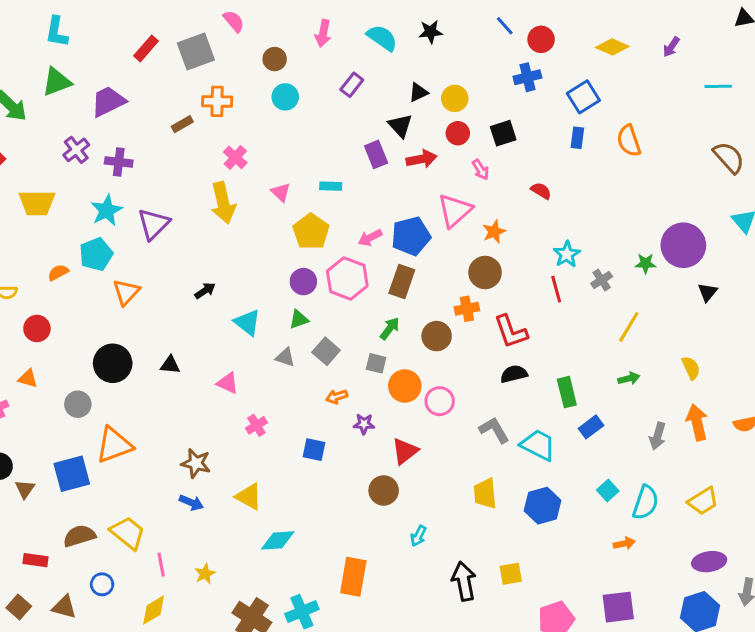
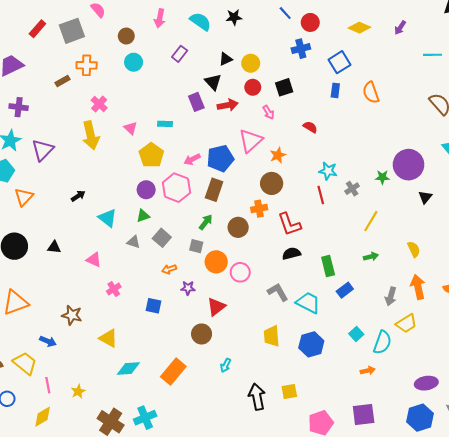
cyan star: (567, 254) -> (328, 171), turned -30
yellow trapezoid: (703, 501) -> (406, 324), moved
blue arrow: (191, 503) -> (48, 341), moved
orange rectangle: (353, 577) -> (173, 372), moved, turned 30

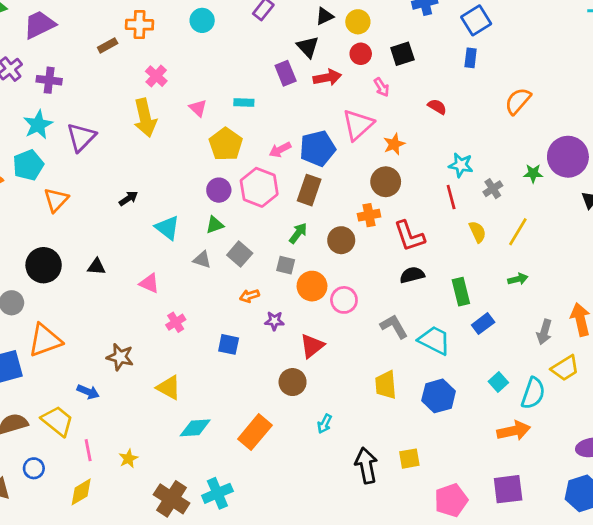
orange semicircle: (371, 92) -> (518, 101), moved, turned 60
yellow semicircle: (414, 249) -> (478, 232), moved
orange arrow: (368, 371) -> (514, 431), size x1.6

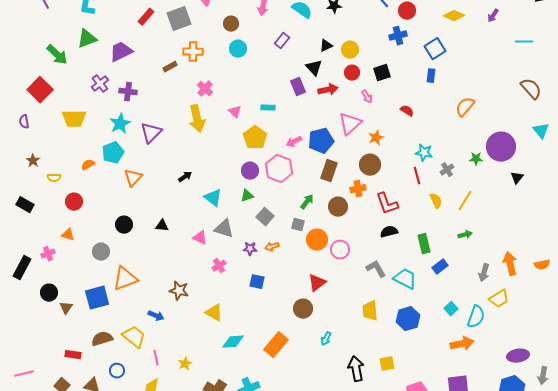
brown rectangle: (309, 190) -> (329, 171), moved
gray triangle: (202, 260) -> (224, 229), moved, size x1.5
black circle: (44, 265) -> (124, 225), size x0.7
purple star: (274, 321) -> (250, 249), moved

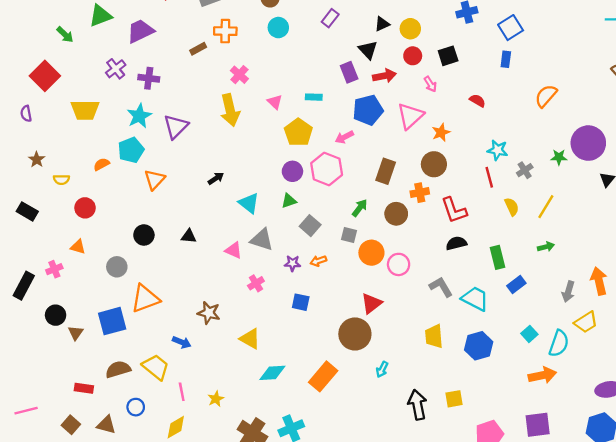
green arrow: (57, 55) -> (65, 35), size x0.7
blue pentagon: (321, 141) -> (368, 110), moved
brown circle: (303, 309) -> (355, 334), size x1.4

